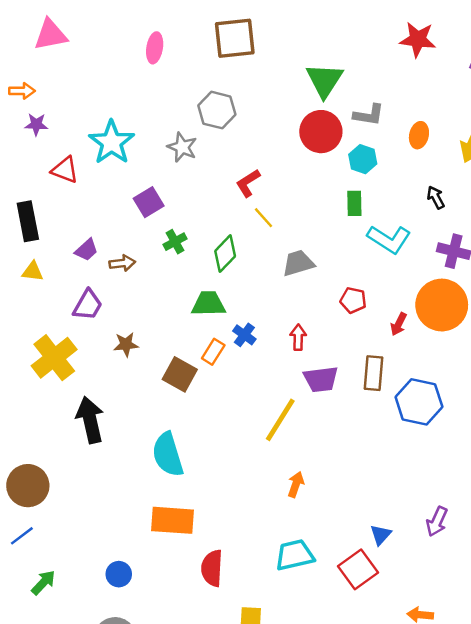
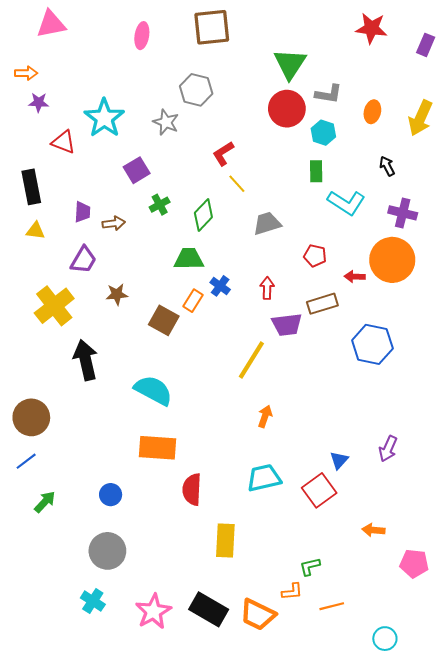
purple trapezoid: (86, 250) -> (82, 212), turned -45
red arrow: (399, 324) -> (355, 277), turned 66
brown rectangle: (374, 373) -> (322, 304), moved, turned 68
cyan semicircle: (168, 455) -> (153, 390), turned 135

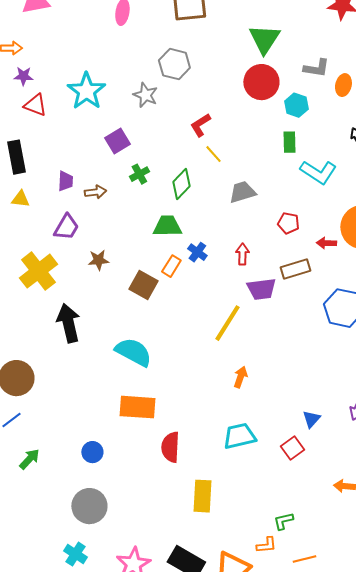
gray L-shape: (329, 94) -> (316, 68), moved
red triangle: (64, 142) -> (35, 105), moved
red square: (319, 490) -> (292, 448), size x0.7

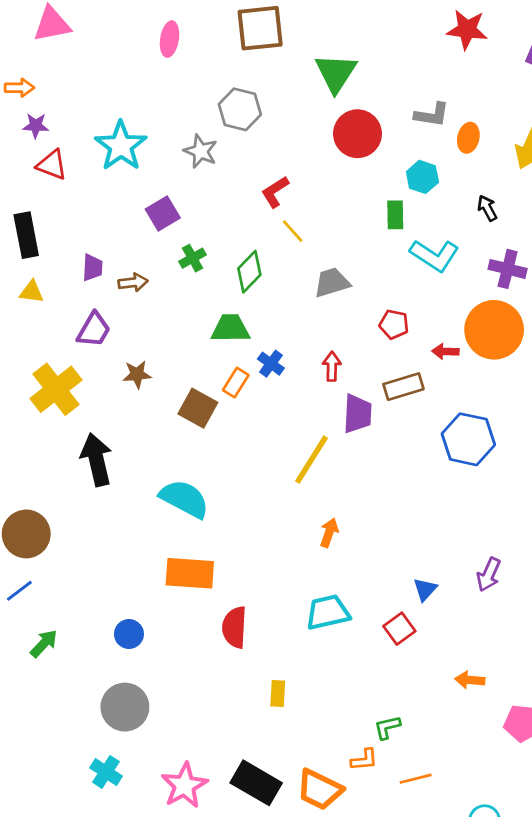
green triangle: (264, 39) -> (336, 73), moved
cyan hexagon: (296, 105) -> (422, 177), moved
purple trapezoid: (261, 289) -> (357, 414), turned -80
yellow rectangle: (202, 496) -> (278, 694), size x0.6

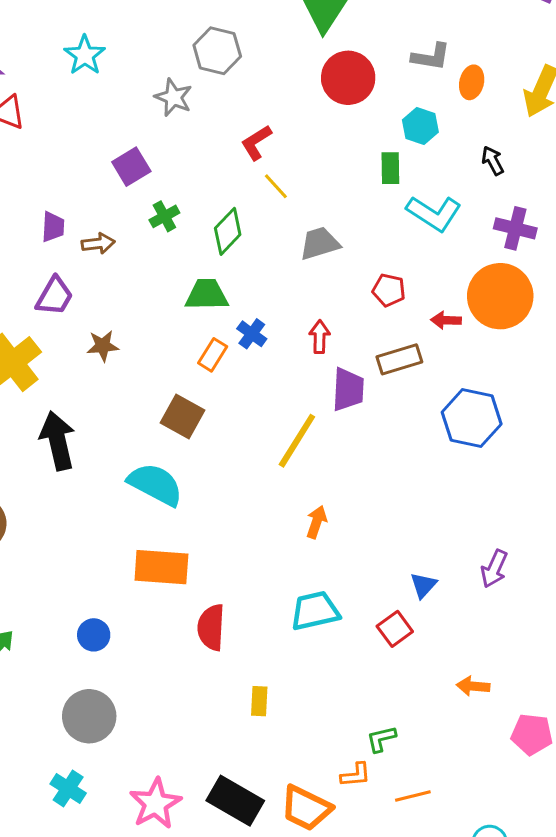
cyan star: (121, 146) -> (85, 55), moved, size x0.7
brown square: (198, 408) -> (183, 417), moved

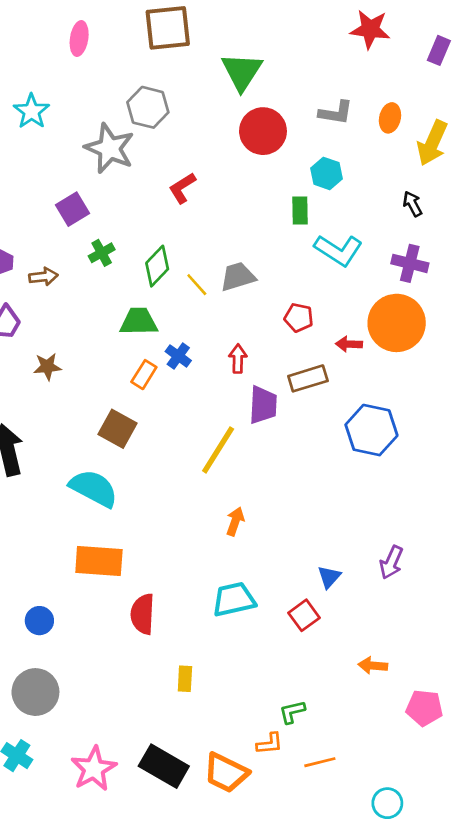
orange ellipse: (472, 82) -> (390, 118), moved
gray star: (173, 97) -> (110, 148), size x1.5
black arrow: (493, 161) -> (412, 204), moved
yellow line: (276, 186) -> (197, 285), moved

